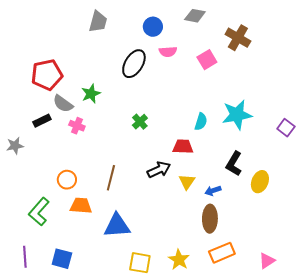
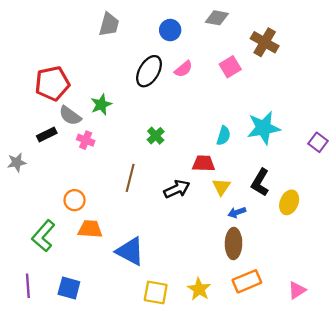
pink semicircle: (168, 52) -> (183, 69), moved, turned -36
brown line: (111, 178) -> (130, 178), moved
yellow triangle: (187, 182) -> (221, 187), moved
blue triangle: (117, 226) -> (130, 251), turned 32

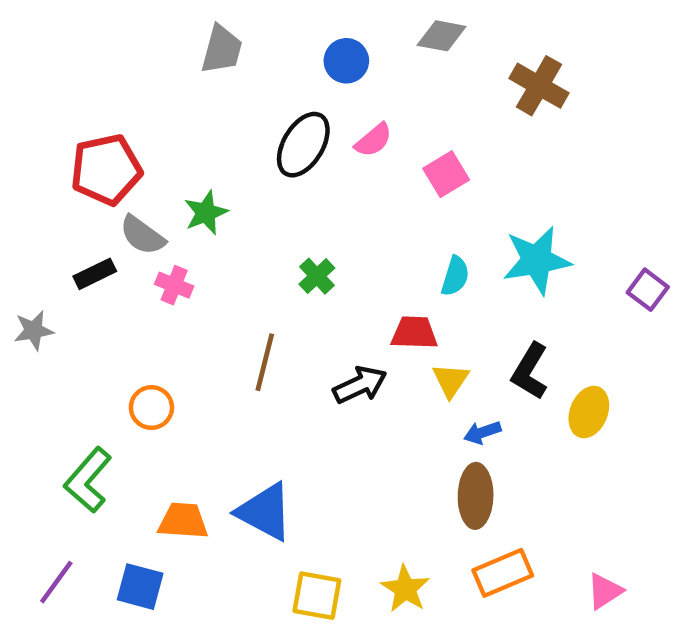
pink square: (230, 67) -> (446, 174), moved
orange trapezoid: (90, 229) -> (183, 521), moved
purple line: (28, 286) -> (56, 582), turned 40

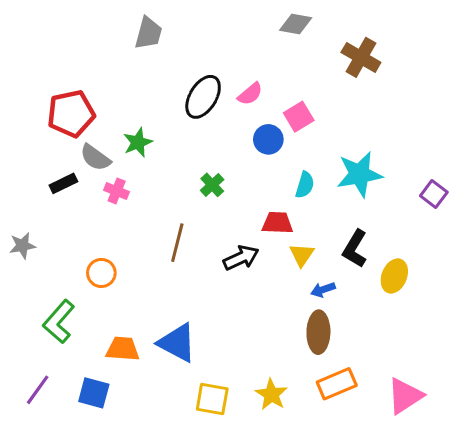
blue circle: (346, 61) -> (268, 139), moved
gray star: (34, 330) -> (22, 246), moved
pink triangle: (605, 591) -> (405, 396), size x1.5

